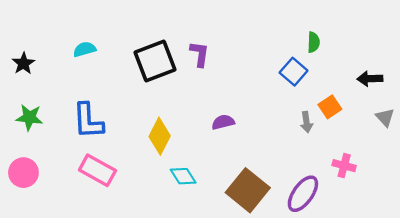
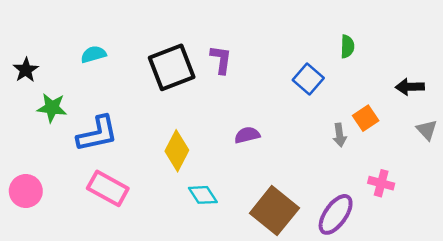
blue square: (294, 72) -> (308, 79), moved
green star: (29, 117) -> (52, 108), moved
blue L-shape: (88, 121) -> (97, 134), turned -99

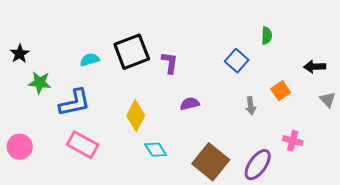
cyan semicircle: (93, 54) -> (90, 60), moved
purple L-shape: (221, 60) -> (170, 63), moved
gray arrow: (340, 135) -> (251, 106), moved

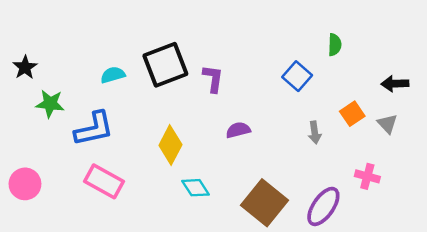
gray triangle: (328, 100) -> (387, 124), moved

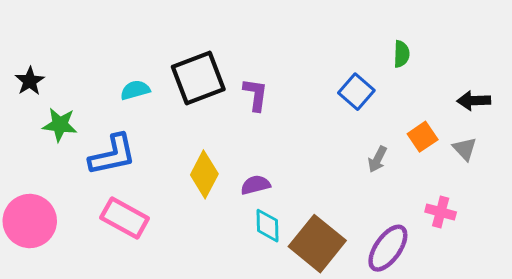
purple semicircle: (238, 130) -> (255, 185), moved
gray arrow: (315, 133) -> (377, 159), turned 35
pink circle: (25, 184) -> (30, 221), size x1.4
cyan diamond: (196, 188) -> (268, 226), moved, turned 32

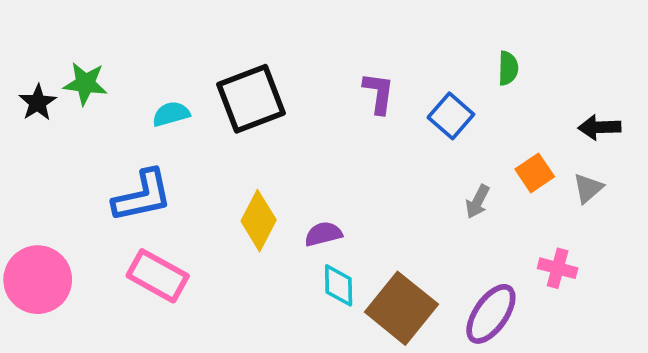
purple L-shape: (255, 95) -> (379, 93), moved
green star: (60, 125) -> (85, 83), moved
gray triangle: (465, 149) -> (588, 188), turned 32

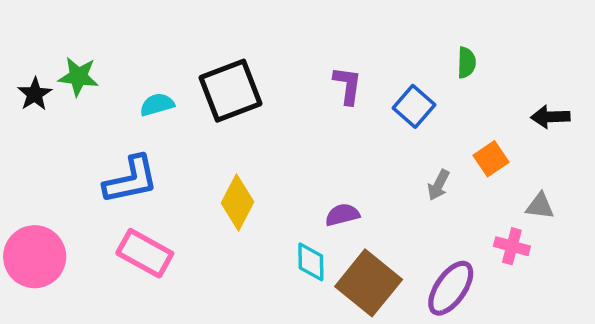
gray triangle: (588, 188) -> (540, 206), moved, turned 48
purple semicircle: (323, 234) -> (342, 215), moved

